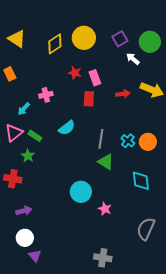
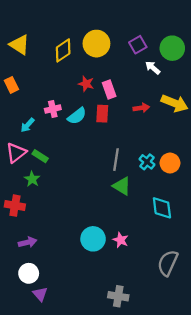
cyan semicircle: (67, 128) -> (77, 116), moved
cyan circle: (81, 192) -> (93, 239), moved

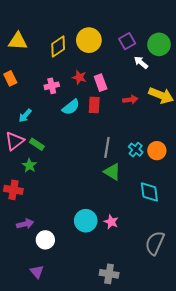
yellow triangle: (19, 45) -> (18, 41), turned -30
pink cross: (53, 109) -> (52, 86), moved
white circle: (29, 273) -> (45, 240), moved

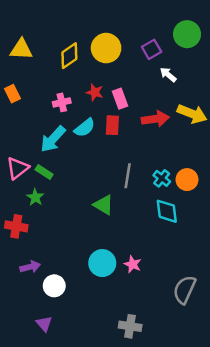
green circle: (159, 44) -> (187, 34), moved
red arrow: (130, 100) -> (155, 119), size x1.5
cyan arrow: (25, 116) -> (53, 139), moved, size x1.6
green triangle: (112, 172) -> (104, 205), moved
cyan diamond: (149, 192) -> (167, 211), moved

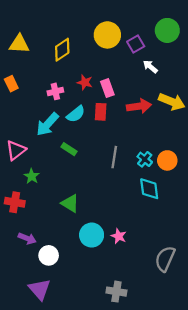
yellow circle: (106, 48) -> (107, 35), moved
green rectangle: (44, 172) -> (69, 149), moved
green triangle: (104, 205) -> (70, 203), moved
purple arrow: (30, 267) -> (27, 238), turned 36
purple triangle: (44, 324) -> (40, 289), size x1.5

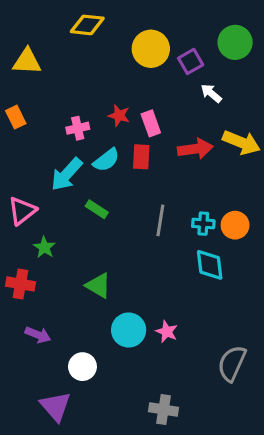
yellow diamond: (62, 50) -> (87, 25), moved, turned 40
cyan cross: (145, 159) -> (203, 224), turned -35
white circle: (49, 255) -> (82, 367), moved

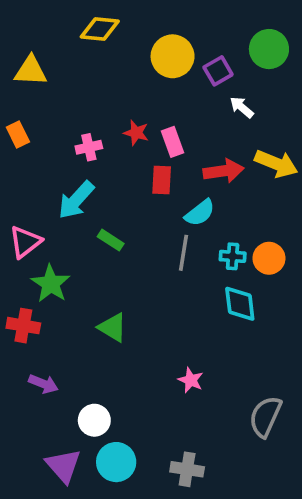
cyan semicircle: (106, 160) -> (200, 213), moved
green star: (44, 247) -> (51, 284), size x1.5
cyan circle: (129, 330) -> (116, 462), moved

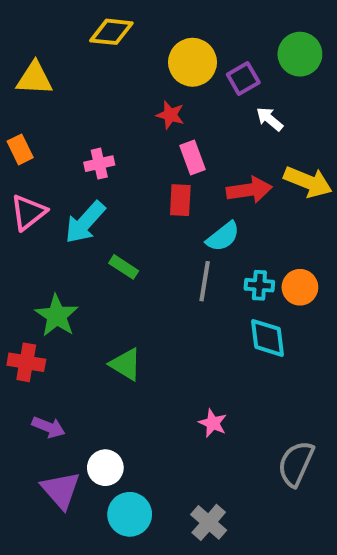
red star: (136, 133) -> (170, 115), moved
pink triangle: (25, 242) -> (28, 212), moved
purple triangle: (63, 466) -> (61, 490), moved
gray cross: (187, 469) -> (209, 522), turned 32

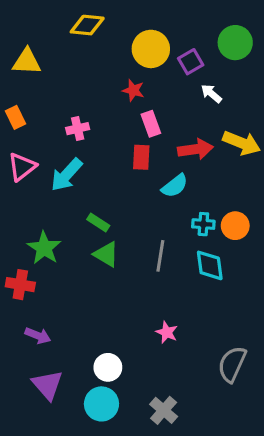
green rectangle: (124, 267) -> (98, 222), moved
gray line: (205, 281) -> (160, 256), moved
green triangle: (126, 364) -> (106, 254), moved
white circle: (105, 468) -> (108, 367), moved

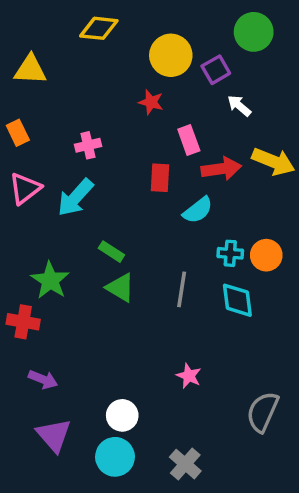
green circle: (235, 43) -> (254, 32), moved
pink rectangle: (151, 124) -> (189, 140), moved

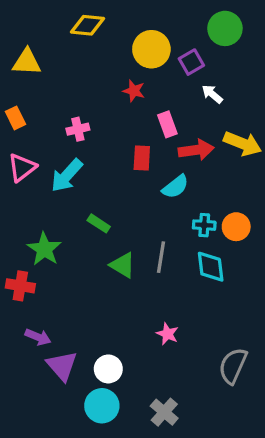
green triangle: (120, 288) -> (123, 265), moved
purple triangle: (54, 435) -> (62, 366), moved

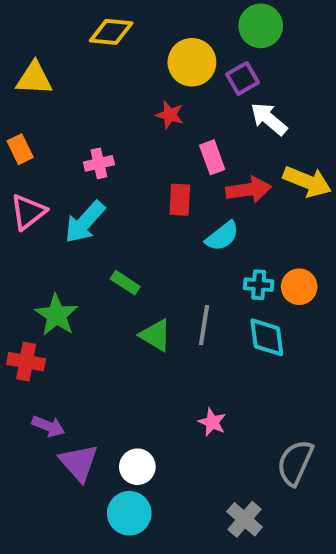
green circle: (225, 28) -> (261, 26), moved
white arrow: (212, 94) -> (269, 119), size x1.4
gray cross: (164, 412) -> (245, 519), moved

